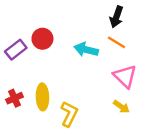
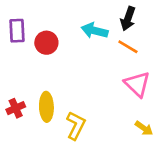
purple rectangle: (16, 50) -> (17, 31), moved, turned -55
cyan arrow: (86, 50) -> (95, 31), moved
yellow arrow: (121, 107) -> (144, 128), moved

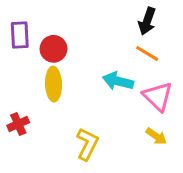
cyan arrow: (95, 31) -> (118, 81), moved
yellow ellipse: (46, 107) -> (54, 84), moved
yellow arrow: (144, 128) -> (156, 136), moved

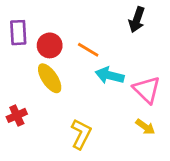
orange line: (147, 53) -> (88, 50), moved
yellow ellipse: (54, 84) -> (50, 78), turned -32

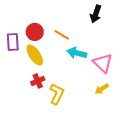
purple rectangle: (18, 33) -> (13, 42), moved
red cross: (17, 115) -> (38, 81), moved
yellow arrow: (145, 127) -> (102, 89), turned 112

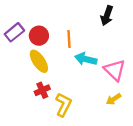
orange line: (62, 35) -> (69, 39), turned 56
purple rectangle: (13, 42) -> (14, 32), moved, turned 54

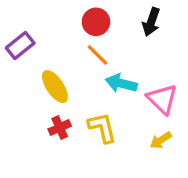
red circle: (39, 36) -> (96, 22), moved
orange line: (69, 39) -> (98, 55), turned -42
yellow L-shape: (63, 105) -> (102, 128), moved, turned -40

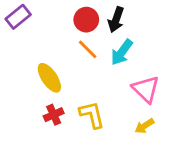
black arrow: (151, 22) -> (116, 20), moved
purple rectangle: (20, 46) -> (18, 17), moved
cyan arrow: (121, 83) -> (122, 52), moved, turned -68

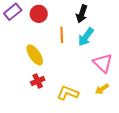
red circle: (86, 20) -> (39, 14), moved
orange line: (88, 49) -> (62, 35), turned 42
yellow L-shape: (92, 115) -> (68, 93), moved, turned -55

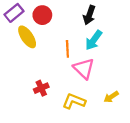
orange line: (62, 35) -> (67, 49), moved
yellow ellipse: (35, 55) -> (27, 37), moved
pink triangle: (103, 63) -> (84, 69), moved

